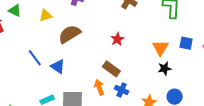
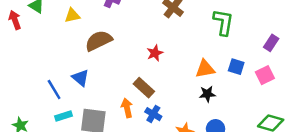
orange triangle: (160, 48) -> (205, 69), turned 42
blue line: (35, 58) -> (54, 90), moved

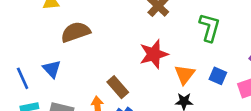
red star: (155, 53) -> (154, 54), moved, size x1.6
orange triangle: (205, 69) -> (185, 75), turned -48

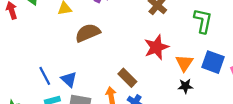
blue triangle: (52, 69) -> (69, 79), moved
blue square: (218, 76) -> (213, 62), size x1.5

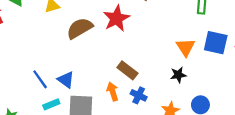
red star: (156, 47) -> (116, 18), moved
black star: (185, 86) -> (178, 75), moved

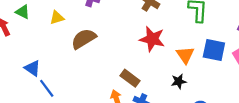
red star: (116, 18) -> (152, 39), moved, turned -30
blue triangle: (66, 80) -> (32, 68), moved

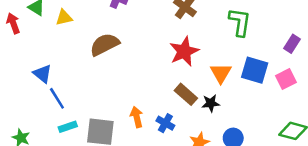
yellow triangle: (57, 18) -> (64, 18), moved
red star: (152, 39) -> (184, 51), turned 30
brown rectangle: (130, 78) -> (186, 94), moved

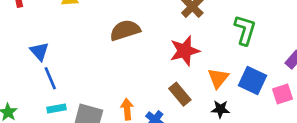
brown semicircle: (105, 44) -> (125, 30), moved
black star: (211, 103) -> (220, 109), moved

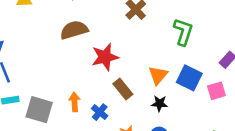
red star: (185, 51) -> (105, 57), moved

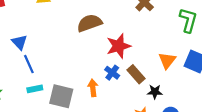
black star: (160, 104) -> (155, 92), moved
blue cross: (100, 112) -> (112, 73), moved

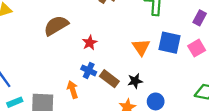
red star: (119, 46) -> (90, 43), size x0.6
brown rectangle: (136, 74) -> (109, 79), moved

